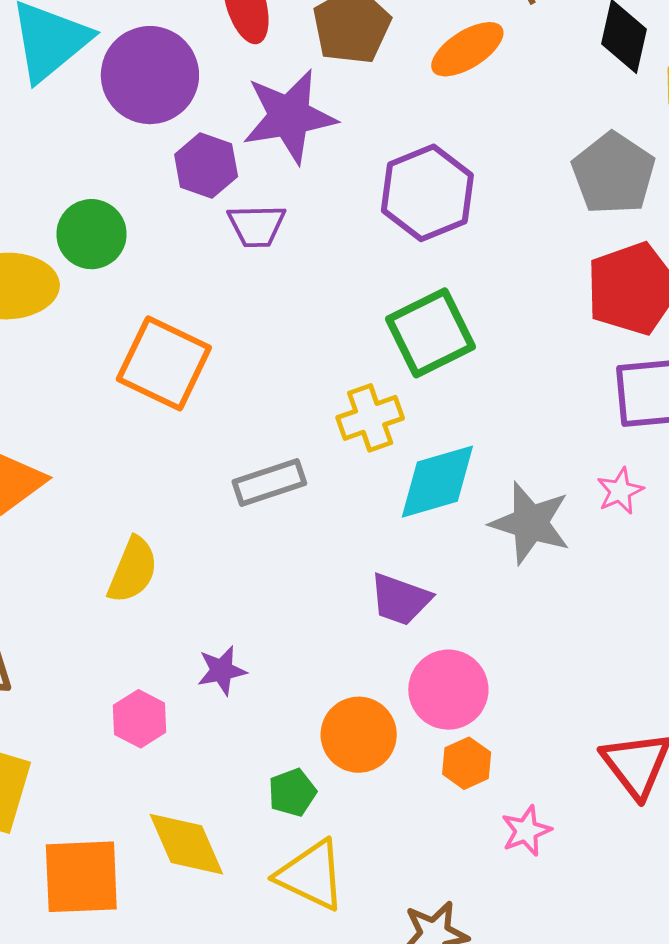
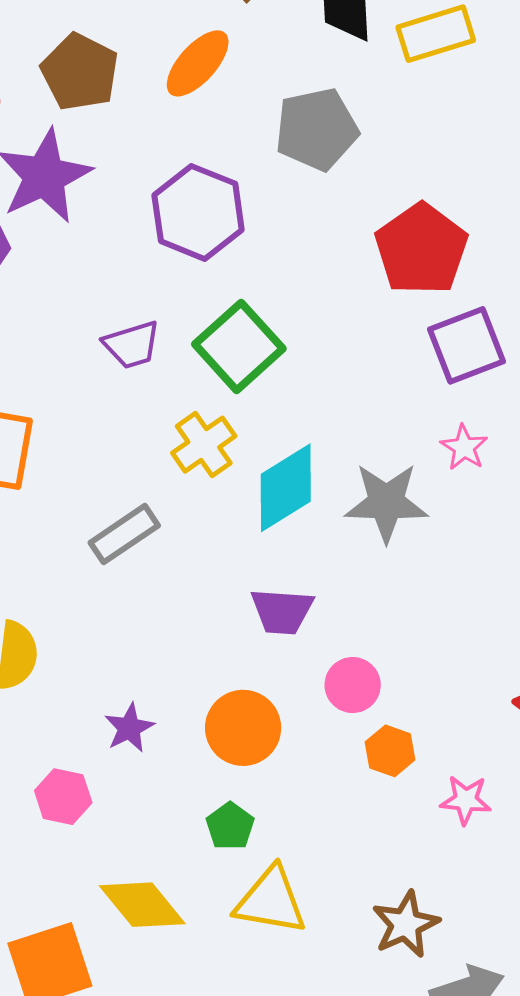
gray pentagon: (613, 173) -> (317, 129), moved, turned -30
purple trapezoid: (257, 226) -> (132, 345), moved
pink circle: (448, 690) -> (353, 685), size x0.7
orange circle: (359, 735) -> (243, 728), moved
pink star: (526, 831) -> (466, 800), turned -30

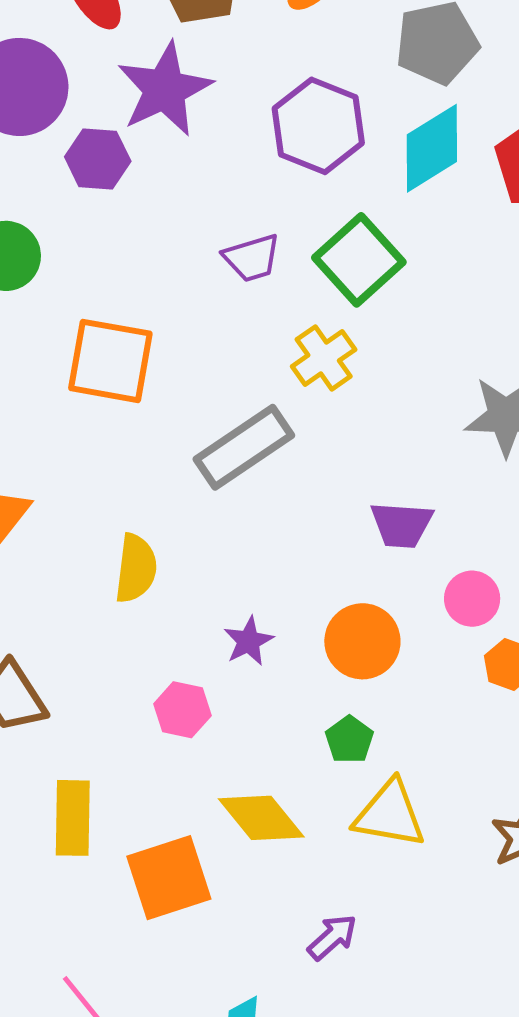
cyan diamond: (286, 488) -> (432, 148), moved
gray rectangle: (124, 534) -> (244, 447), size x1.4

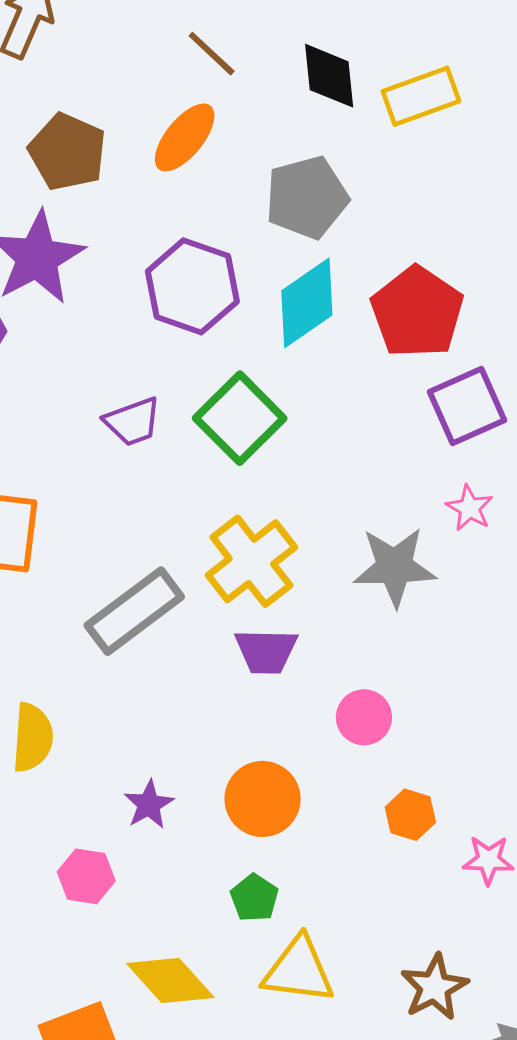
yellow cross: (324, 358) -> (251, 561), moved, size x1.4
purple trapezoid: (402, 525) -> (266, 651), moved
pink circle: (472, 599) -> (364, 717), moved

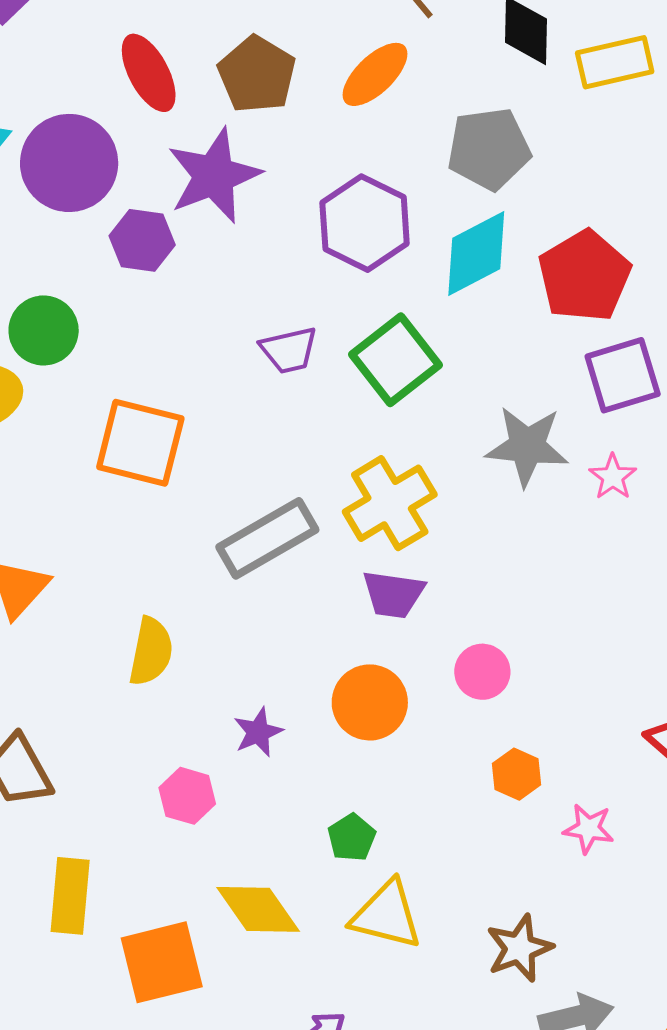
gray star: (395, 567) -> (527, 446), moved
orange circle: (263, 799) -> (370, 702), moved

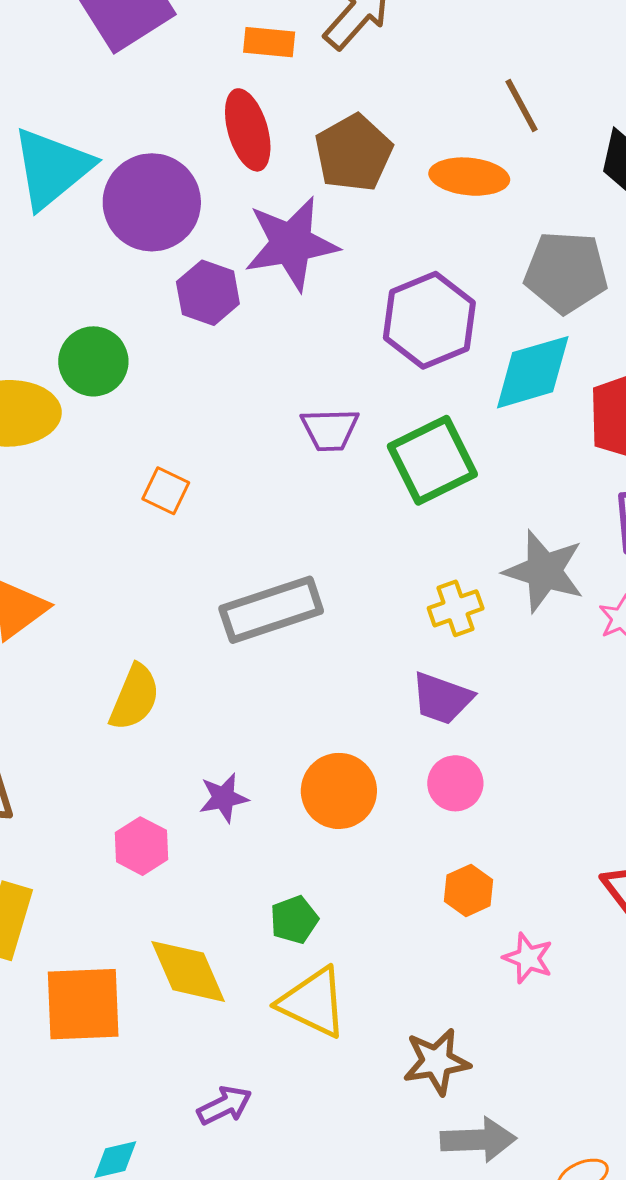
orange ellipse: (375, 74) -> (469, 177), turned 38
orange square: (140, 443) -> (166, 491), size x0.5
yellow cross: (390, 503) -> (456, 608), moved, size x0.6
purple trapezoid: (393, 594) -> (442, 698), moved

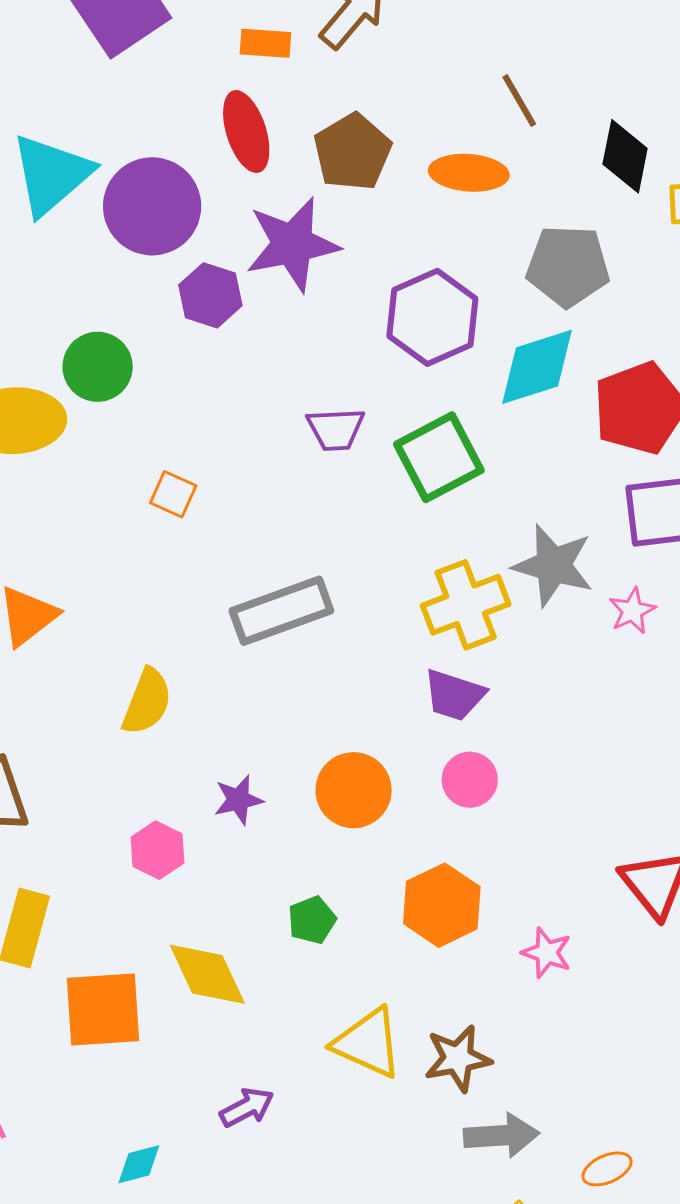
yellow cross: (456, 608) -> (466, 605), size x1.6
orange hexagon: (468, 890) -> (442, 905), moved, size x1.6
yellow triangle: (313, 1002) -> (368, 1043), moved

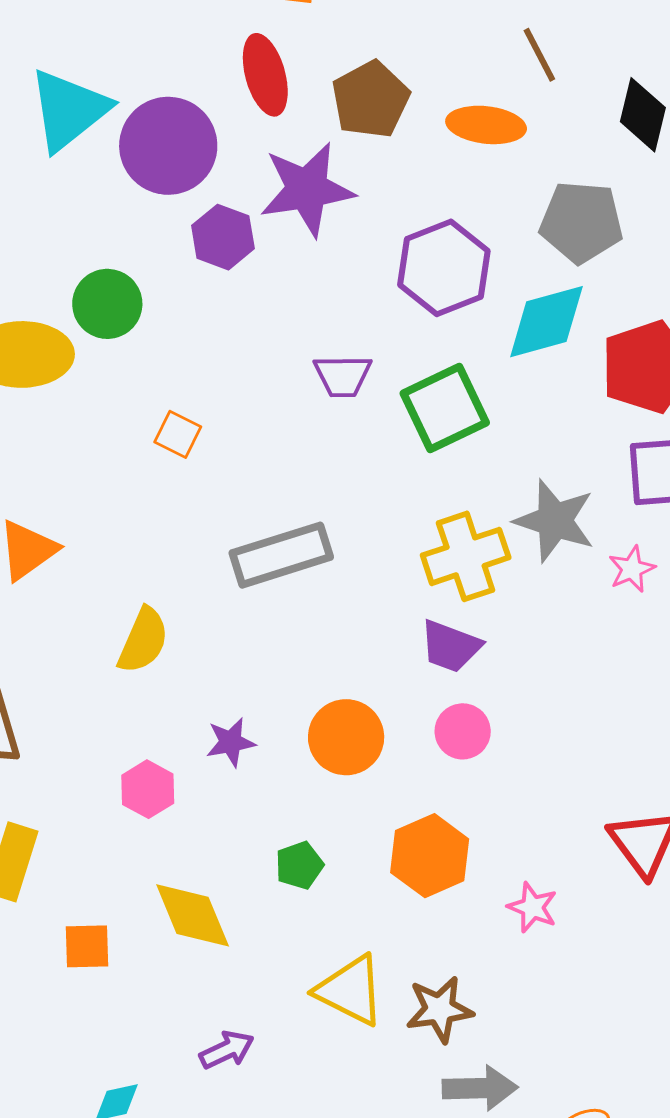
orange square: (103, 1010) -> (87, 946), size x0.6

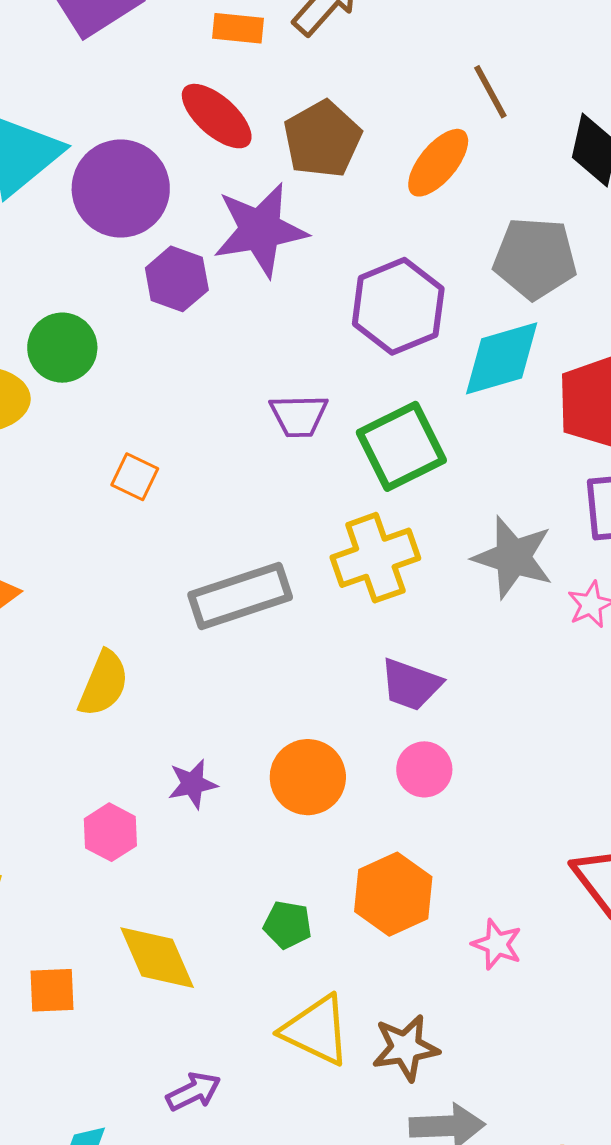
red ellipse: (265, 75) -> (217, 116), turned -32
orange ellipse: (486, 125) -> (438, 163), turned -56
yellow cross: (466, 556) -> (375, 558), moved
green pentagon: (299, 865) -> (288, 925), moved, turned 30

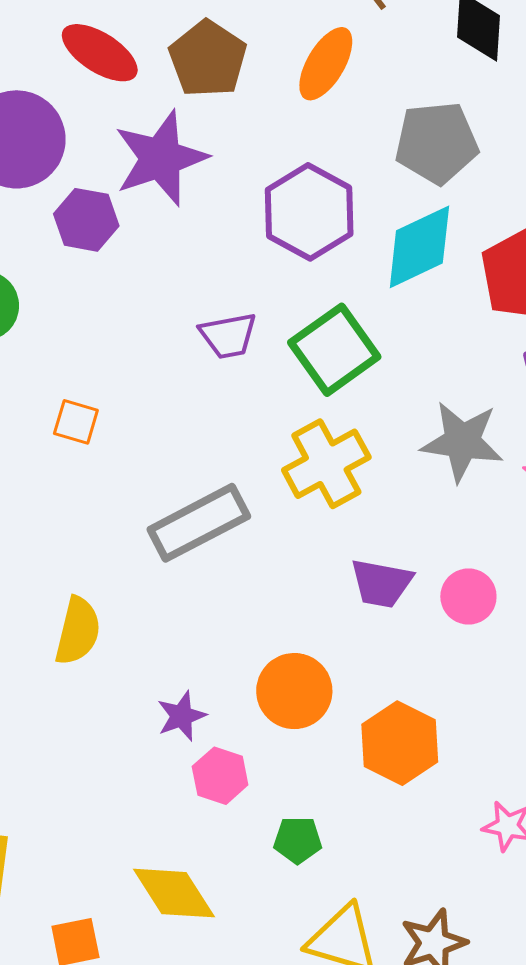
pink circle: (424, 769) -> (468, 596), moved
pink hexagon: (110, 832) -> (220, 776), moved
orange hexagon: (393, 894) -> (400, 743), moved

